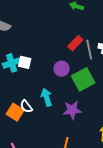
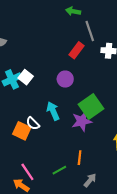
gray line: (89, 50) -> (90, 31), moved
white square: (25, 62) -> (26, 77), turned 32
green square: (83, 79) -> (91, 107), moved

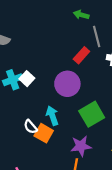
purple circle: (65, 79) -> (67, 84), size x1.5
purple star: (82, 121) -> (81, 146), moved
orange square: (22, 131) -> (44, 133), moved

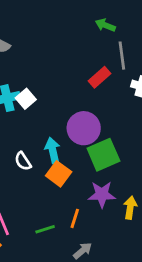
purple circle: (67, 84) -> (84, 128), moved
orange square: (44, 133) -> (59, 174), moved
purple star: (81, 146) -> (102, 194), moved

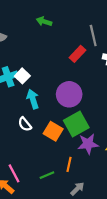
green arrow: (105, 25) -> (44, 21), moved
cyan arrow: (53, 150) -> (33, 99), moved
green square: (103, 155) -> (76, 124), moved

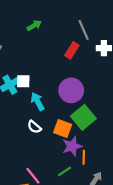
green arrow: (44, 21) -> (34, 25), turned 144
white square: (22, 76) -> (23, 81), turned -32
purple star: (88, 144) -> (72, 146), moved

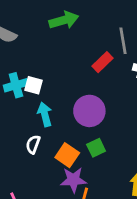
green arrow: (34, 25) -> (64, 20), size x1.5
green square: (83, 117) -> (96, 148), size x0.6
white semicircle: (34, 127) -> (33, 144), turned 56

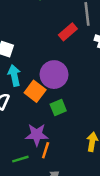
orange square: (67, 155) -> (35, 91), moved

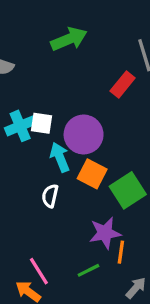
purple circle: (54, 75) -> (84, 134), moved
green square: (58, 107) -> (128, 190), size x1.5

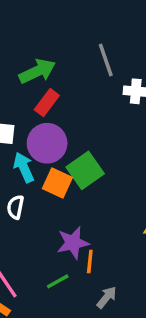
green arrow: (69, 39) -> (37, 71), moved
red rectangle: (123, 84) -> (47, 103), moved
green square: (128, 190) -> (85, 170), moved

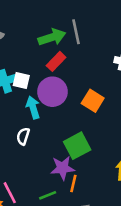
gray line: (106, 60) -> (76, 32), moved
green square: (85, 170) -> (77, 146), moved
orange square: (57, 183) -> (93, 101), moved

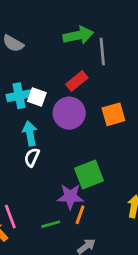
green arrow: (52, 37) -> (78, 35), moved
orange square: (93, 101) -> (113, 114), moved, turned 35
cyan arrow: (33, 107) -> (30, 133), moved

